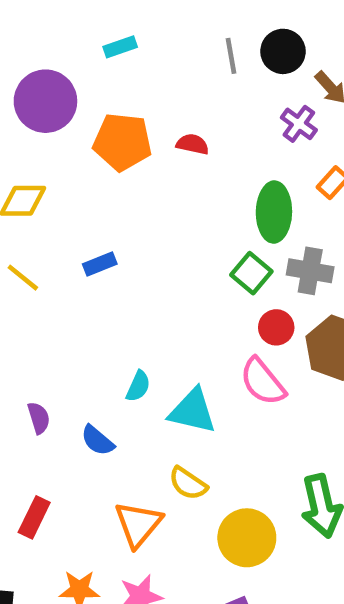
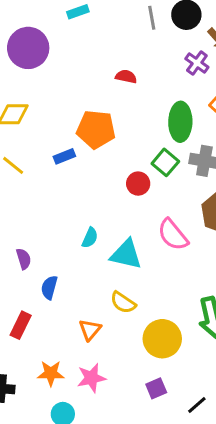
orange pentagon: (122, 142) -> (96, 129), moved
red circle: (276, 327) -> (138, 184), moved
blue semicircle: (98, 440) -> (49, 287), moved, turned 65
orange triangle: (138, 524) -> (90, 330), size x0.7

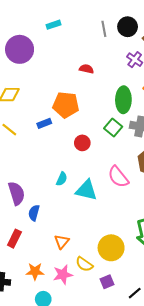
red circle: (138, 184) -> (82, 143), moved
purple semicircle: (24, 259) -> (16, 193), size x1.6
yellow semicircle: (123, 303) -> (84, 264), moved

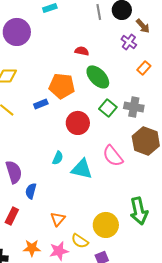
green ellipse: (123, 100) -> (98, 77), moved, turned -45
red circle: (82, 143) -> (78, 123), size x1.5

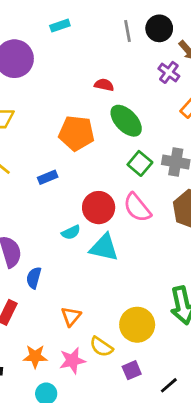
blue rectangle: (41, 104) -> (48, 177), moved
red circle: (78, 123) -> (99, 208), moved
pink semicircle: (113, 156) -> (137, 208), moved
cyan semicircle: (58, 158) -> (71, 232), turned 40

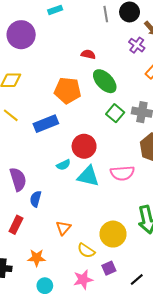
blue rectangle: (48, 177) -> (46, 124), size x1.6
pink semicircle: (137, 208) -> (122, 173), moved, turned -55
pink star: (72, 361) -> (83, 279), moved

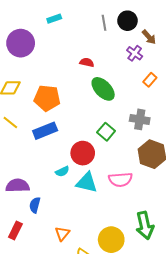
orange pentagon: (68, 90) -> (47, 98), moved
green square: (115, 113) -> (106, 132), moved
purple semicircle: (18, 179) -> (18, 186), turned -75

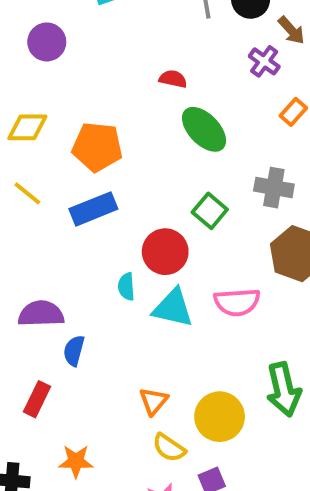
purple circle: (21, 43) -> (47, 42), size x0.7
cyan semicircle: (62, 171) -> (126, 287), turned 112
orange triangle: (62, 234) -> (154, 401), moved

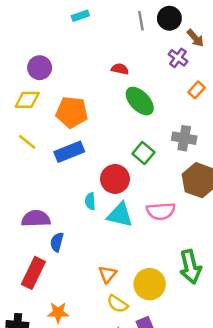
purple circle: (47, 42) -> (40, 68), moved
red rectangle: (37, 399) -> (33, 273), size x1.4

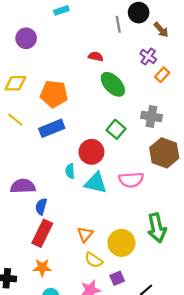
gray line: (141, 21) -> (118, 24), moved
purple cross: (178, 58) -> (148, 56), moved
purple circle: (40, 68) -> (26, 38), moved
red rectangle: (33, 273) -> (42, 233), moved

